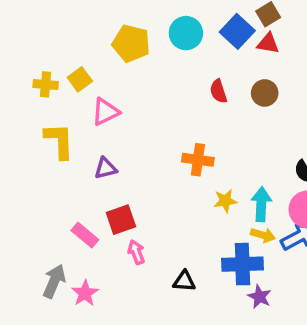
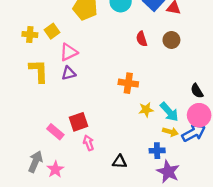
purple triangle: (105, 168) -> (69, 73), moved
cyan arrow: (261, 204) -> (169, 112), turned 135
blue cross: (242, 264) -> (157, 151), size x0.6
purple star: (260, 297) -> (168, 172), size x1.5

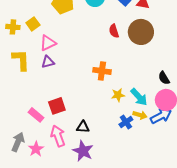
brown circle: (171, 40) -> (141, 32), size x1.6
pink arrow: (88, 143) -> (58, 136), moved, size x1.5
blue cross: (157, 151) -> (126, 122), moved, turned -32
black triangle: (119, 162) -> (83, 127), moved
purple star: (168, 172) -> (83, 151), moved

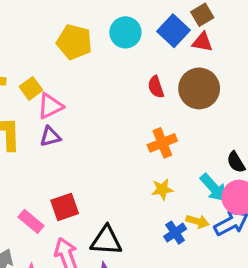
yellow square: (33, 24) -> (31, 88), moved
orange cross: (102, 71) -> (162, 143), moved, turned -30
cyan arrow: (139, 97) -> (214, 188), moved
black triangle: (83, 127) -> (106, 241), size x1.5

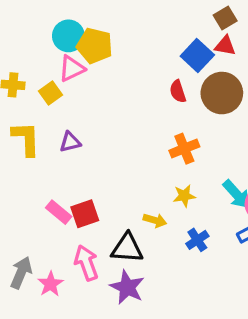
blue square: (173, 31) -> (197, 55), moved
cyan circle: (125, 32) -> (68, 36), moved
pink triangle: (50, 106) -> (72, 69), moved
pink rectangle: (31, 221) -> (59, 212), moved
yellow arrow: (198, 221) -> (155, 220), moved

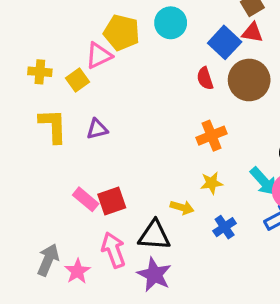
cyan circle: (68, 36) -> (171, 23), moved

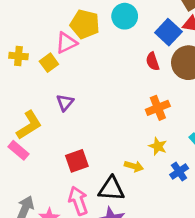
yellow L-shape: (53, 126) -> (29, 125), moved, turned 60
purple triangle: (97, 129) -> (65, 102), turned -36
yellow star: (211, 183) -> (158, 146), turned 30
pink rectangle: (86, 199) -> (18, 150), moved
blue cross: (225, 227) -> (179, 172), moved

